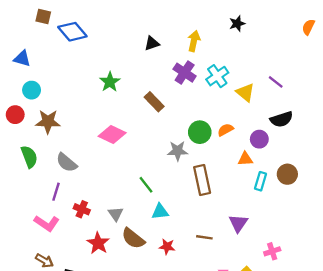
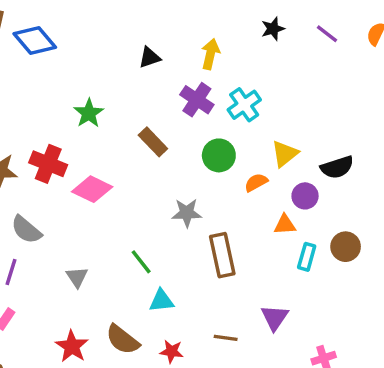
purple line: (276, 82) -> (327, 34), moved
yellow triangle: (245, 92) -> (285, 154), moved, turned 42
green circle: (200, 132) -> (219, 155), moved
red cross: (82, 209) -> (48, 164), moved, size x1.5
gray triangle: (116, 214) -> (77, 277), moved

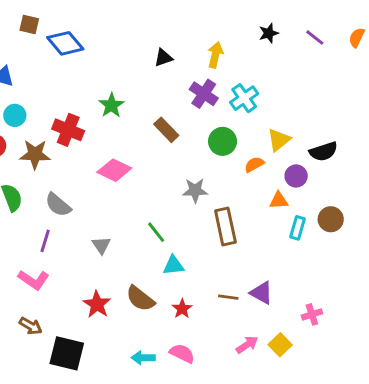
red cross: (48, 164) -> (68, 130), moved
purple triangle: (275, 318) -> (261, 293), moved, turned -35
red star: (172, 351) -> (182, 309), turned 30

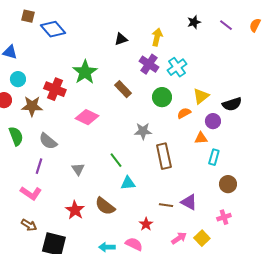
green star: (111, 105) -> (85, 72), size x1.4
brown circle: (331, 219) -> (228, 184), moved
red star: (182, 309) -> (146, 224), moved

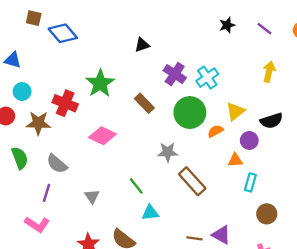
yellow arrow: (157, 37) -> (269, 72), moved
green circle: (162, 97) -> (190, 113), size x1.4
brown rectangle: (164, 156) -> (192, 181), turned -30

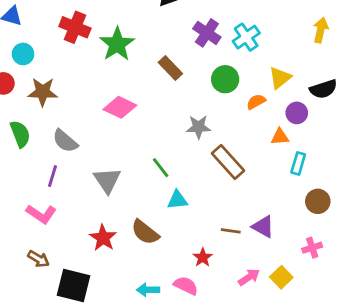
red cross: (65, 103) -> (75, 27), moved
green circle: (190, 113) -> (225, 79), size x0.7
gray triangle: (92, 196) -> (107, 180), size x1.5

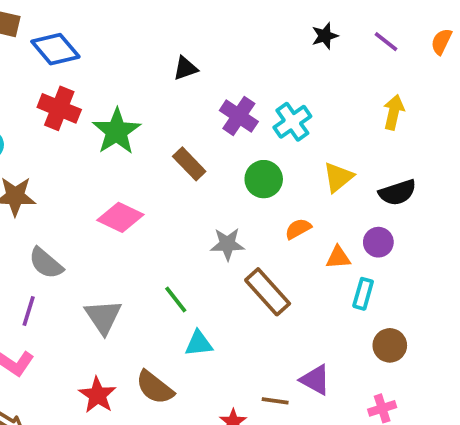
orange semicircle: (256, 102) -> (298, 229), moved
purple circle: (297, 113) -> (378, 242), moved
brown line: (231, 231) -> (275, 401), moved

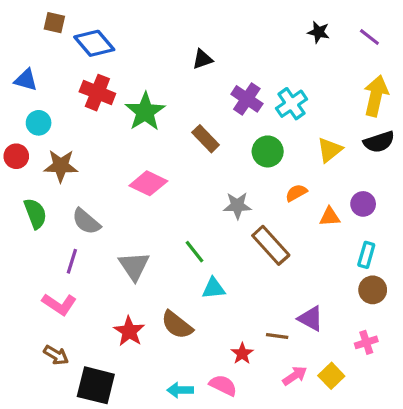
black star: (325, 36) -> (319, 32), turned 30
yellow arrow: (394, 112) -> (376, 96), size x1.4
black semicircle: (397, 192) -> (379, 142), moved
cyan rectangle: (363, 294) -> (366, 255), moved

